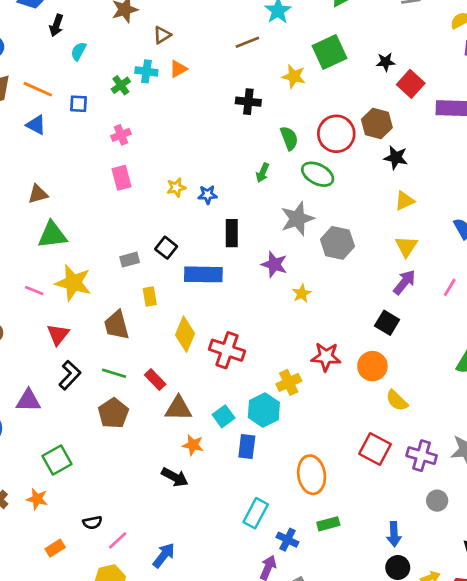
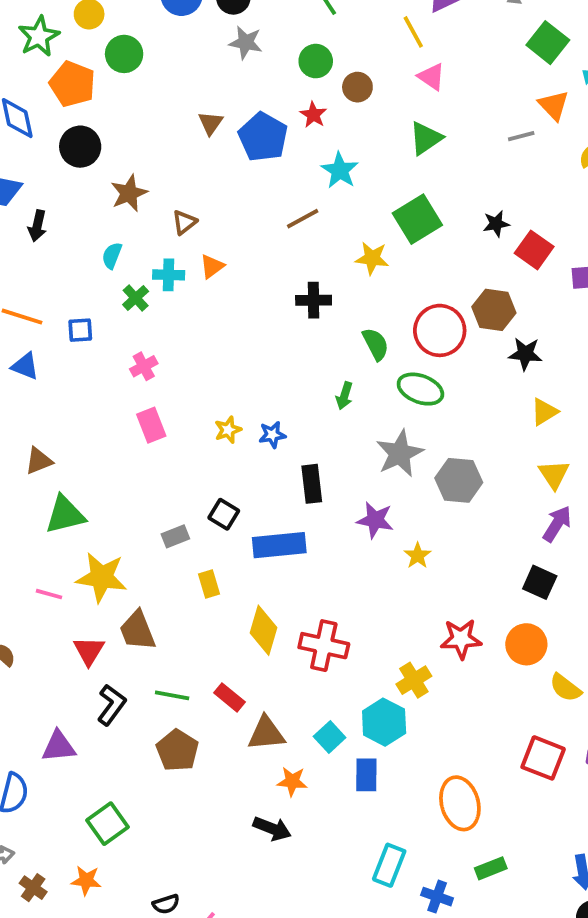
cyan semicircle: (78, 51) -> (112, 255), moved
brown trapezoid: (117, 325) -> (137, 631), moved

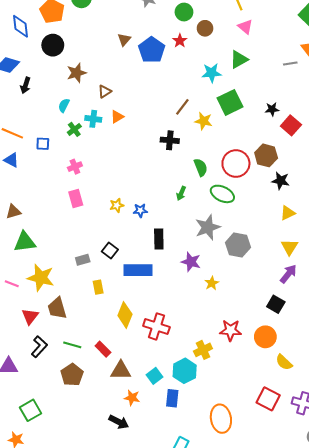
cyan star: (340, 170) -> (212, 73), moved, turned 30
brown line: (303, 219) -> (182, 107), moved, turned -30

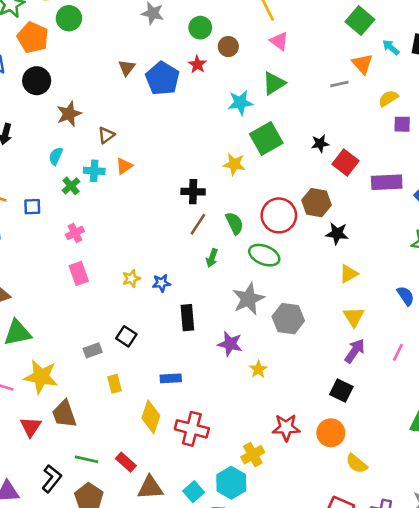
brown line: (182, 107) -> (198, 224), moved
blue rectangle: (138, 270) -> (171, 378), moved, size x0.6
black L-shape: (39, 347) -> (52, 479), moved

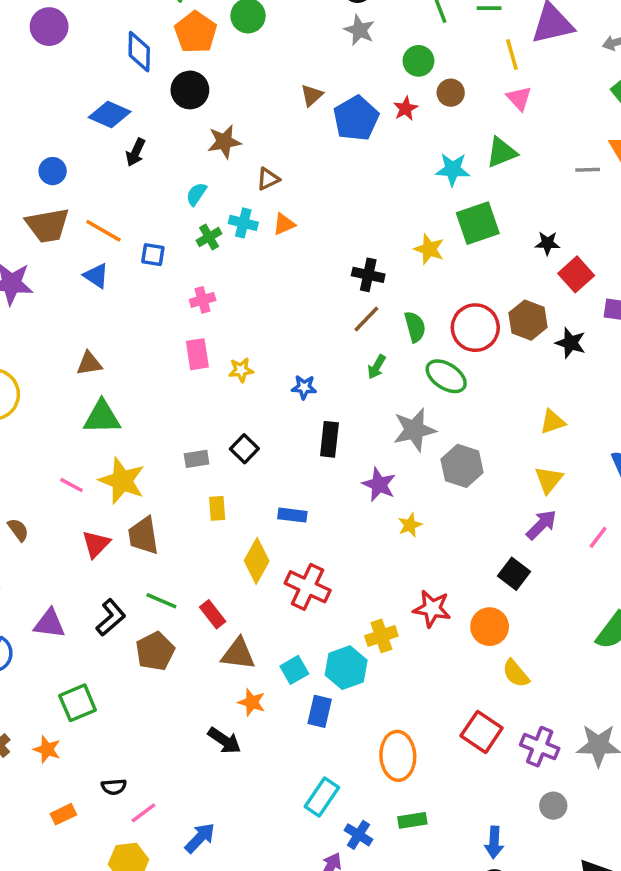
black star: (337, 233) -> (571, 343), moved
yellow star: (131, 279) -> (241, 370), moved

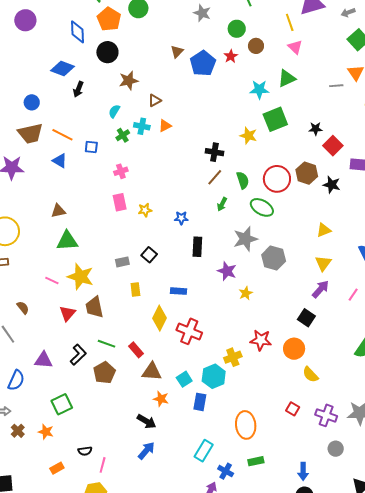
red square: (482, 732) -> (293, 409), size x0.6
pink line: (143, 813) -> (103, 465), turned -35
blue arrow: (200, 838) -> (146, 451), moved

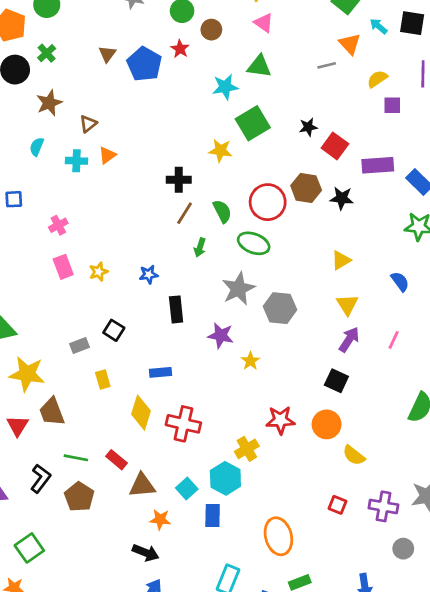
green triangle: (287, 78) -> (259, 66), turned 42
green cross: (123, 135) -> (47, 53), moved

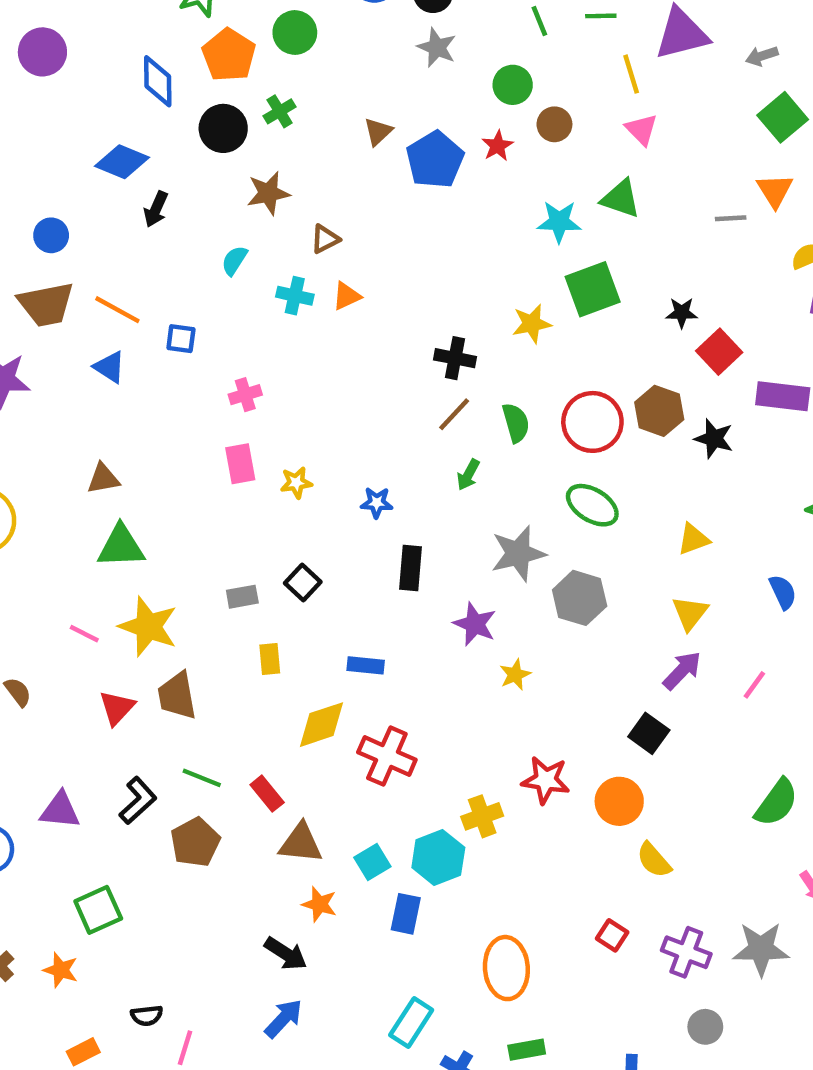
yellow star: (220, 151) -> (532, 324), turned -30
green ellipse: (254, 243) -> (592, 505), moved
yellow diamond: (141, 413) -> (322, 725), turned 44

